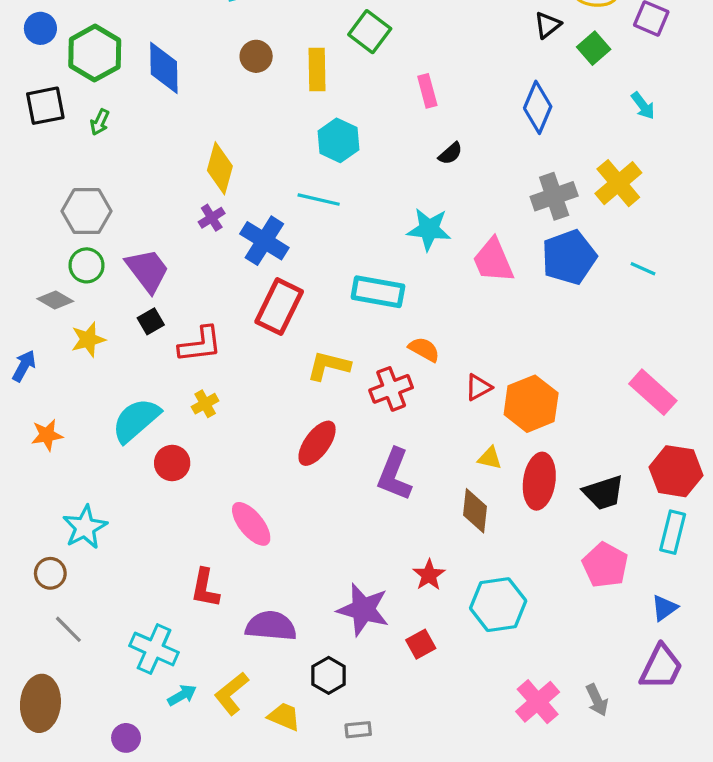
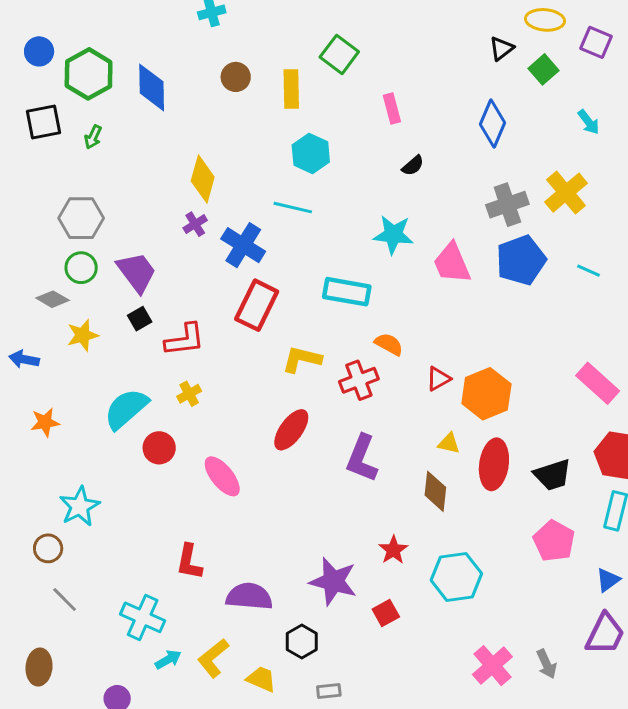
blue arrow: (24, 366) -> (24, 359), turned -108
pink ellipse: (251, 524) -> (222, 476), moved
brown ellipse: (40, 703) -> (39, 667), size x0.7

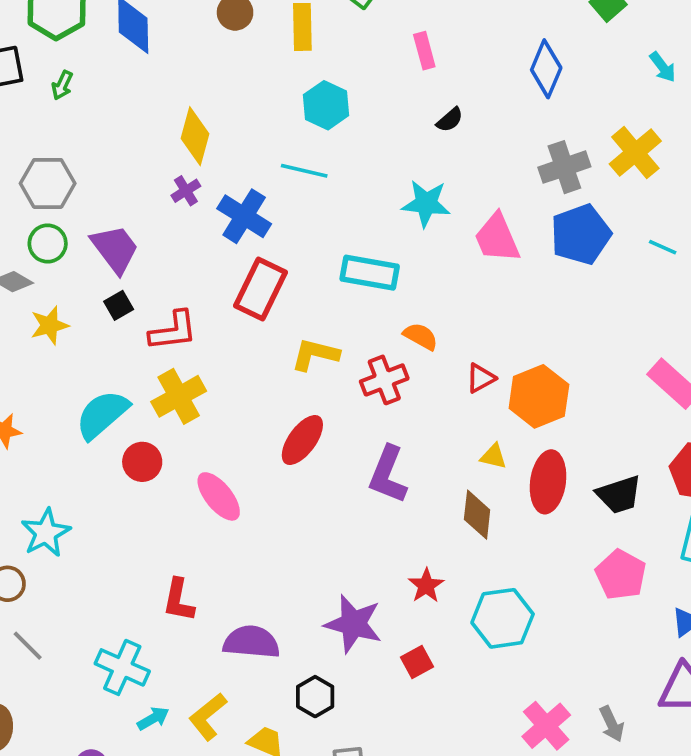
yellow cross: (189, 394) -> (179, 396), size x1.8

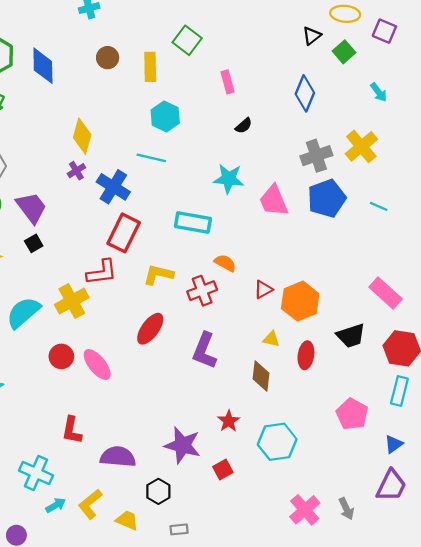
red L-shape: (173, 331) -> (102, 272), moved
red circle: (142, 462) -> (61, 356), moved
red ellipse: (548, 482) -> (306, 355), size x0.7
black trapezoid: (619, 495) -> (351, 336), moved

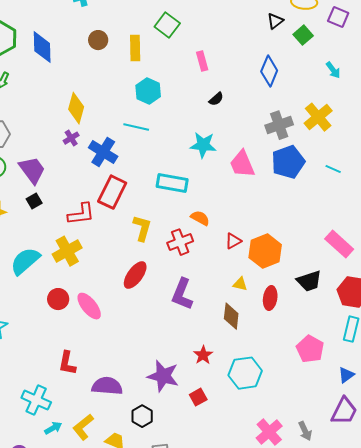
red L-shape: (102, 272) -> (81, 214), moved
yellow L-shape: (158, 275) -> (142, 228), turned 92

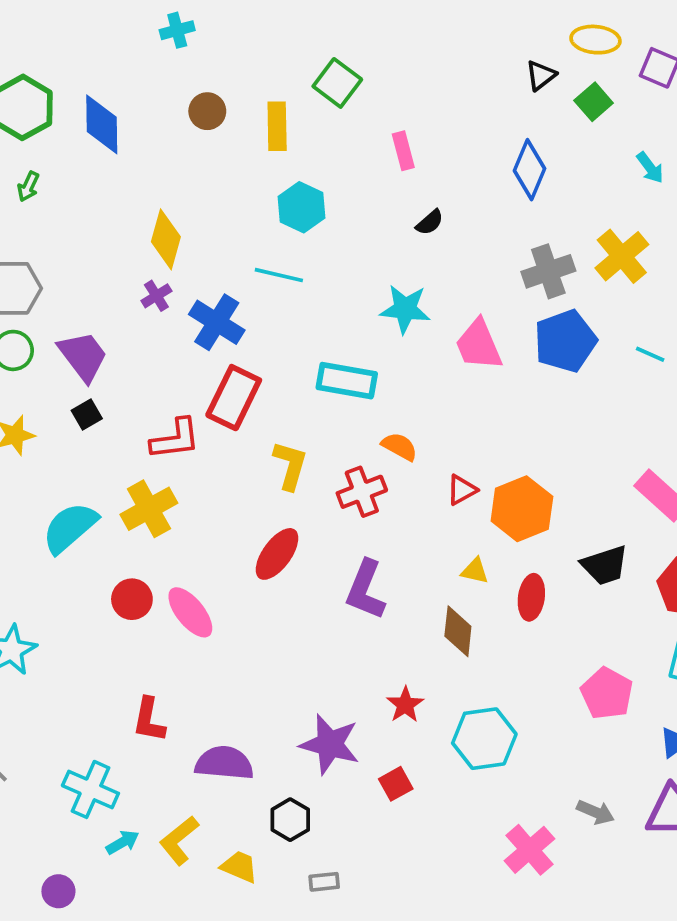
gray arrow: (305, 431) -> (595, 812), moved, turned -42

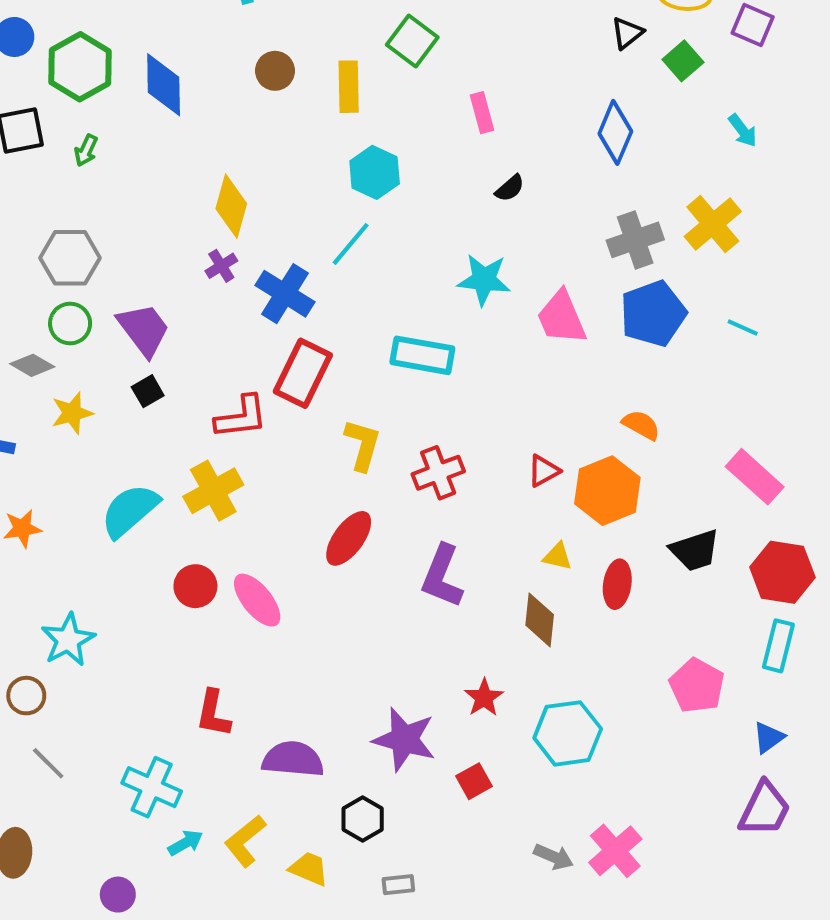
cyan line: (279, 275) -> (351, 244), turned -63
orange semicircle: (399, 447) -> (641, 425), moved
gray arrow: (595, 812) -> (554, 857), moved

